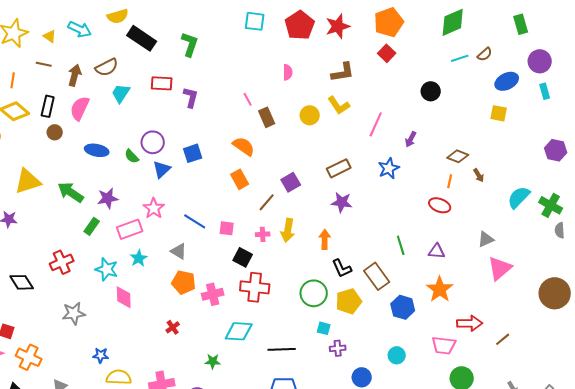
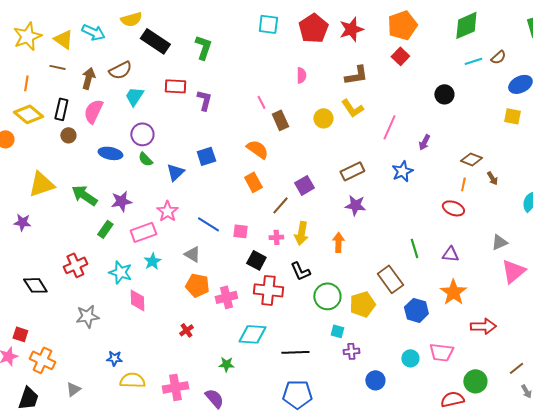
yellow triangle: (50, 36) -> (63, 39), size x1.5
purple circle: (153, 142) -> (142, 134), moved
black L-shape: (342, 268) -> (300, 271), moved
brown line: (503, 339) -> (516, 368), moved
pink trapezoid: (444, 345) -> (441, 352), moved

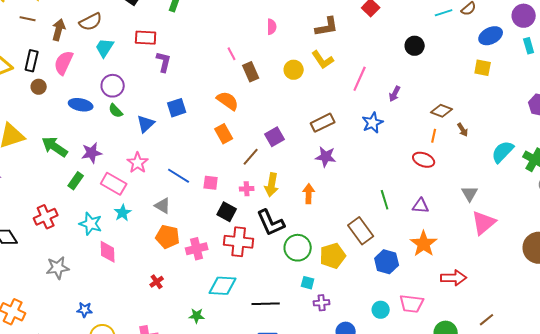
purple L-shape: (204, 100) -> (164, 62), moved
pink rectangle: (143, 232) -> (114, 184), turned 50
gray triangle: (499, 242) -> (470, 194), turned -36
black L-shape: (300, 271) -> (271, 223), size x1.4

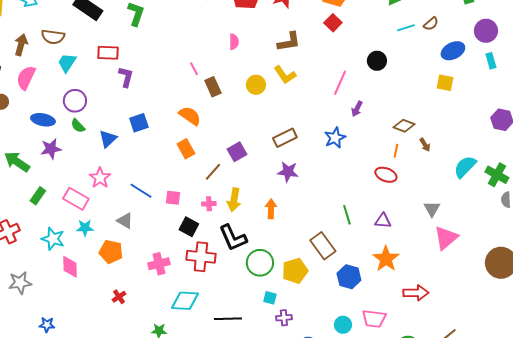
brown semicircle: (91, 22) -> (53, 37), turned 35
pink line: (360, 79) -> (340, 83), moved
purple star: (92, 153) -> (51, 149), moved
cyan star: (123, 213) -> (85, 228), turned 30
orange pentagon: (168, 237) -> (111, 252), moved

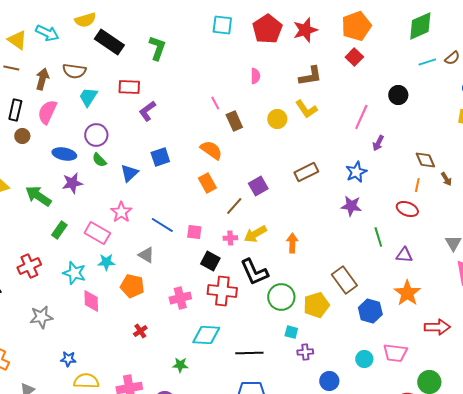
purple L-shape: (126, 77) -> (147, 111), turned -140
brown diamond: (404, 126) -> (425, 160), turned 45
purple star: (288, 172) -> (351, 206), moved
yellow arrow: (234, 200) -> (255, 234), turned 50
green line: (347, 215) -> (378, 237), moved

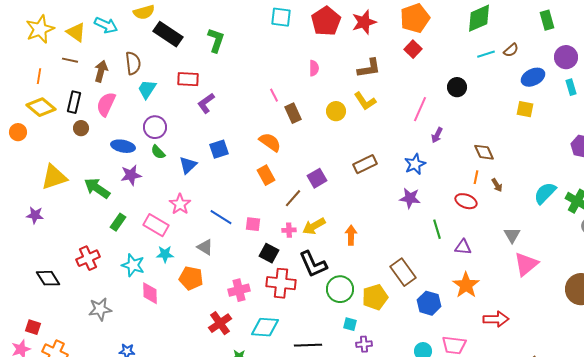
brown semicircle: (74, 71) -> (133, 63), turned -105
brown arrow: (446, 179) -> (497, 185), moved
red cross: (140, 331) -> (220, 323), moved, size x1.6

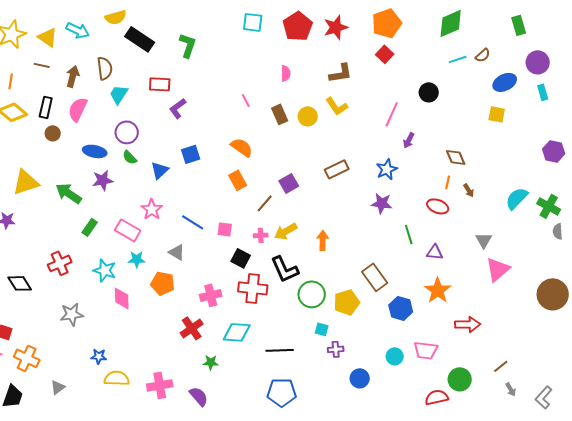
brown rectangle: (293, 113) -> (280, 114), moved

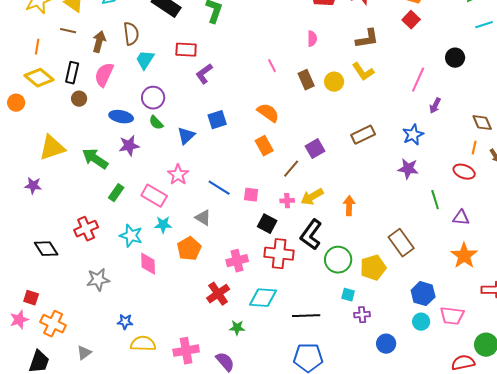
black L-shape: (285, 269) -> (311, 235), turned 60
orange pentagon: (163, 283) -> (189, 249), turned 30
blue hexagon: (401, 308) -> (423, 294), moved

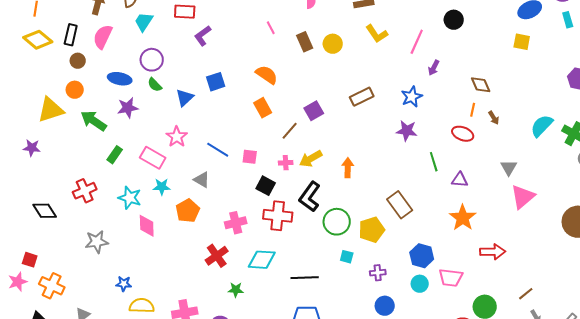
yellow L-shape: (363, 72) -> (377, 34), moved
orange circle: (16, 103) -> (75, 90), moved
purple cross: (362, 315) -> (378, 273), moved

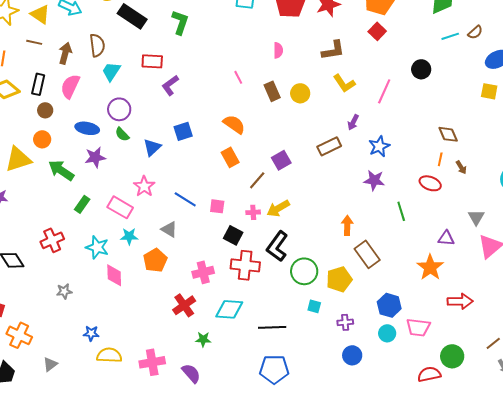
purple arrow: (434, 68) -> (353, 122), moved
orange arrow: (348, 168) -> (347, 225), moved
purple triangle: (460, 180) -> (446, 238), moved
gray star: (97, 242) -> (64, 291), size x0.7

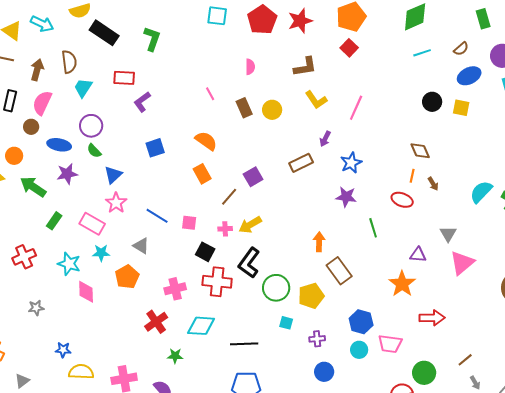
brown semicircle: (475, 32) -> (461, 49), moved
black circle: (421, 69) -> (432, 102), moved
brown circle: (45, 110) -> (31, 127), moved
blue triangle: (152, 147) -> (113, 175), moved

